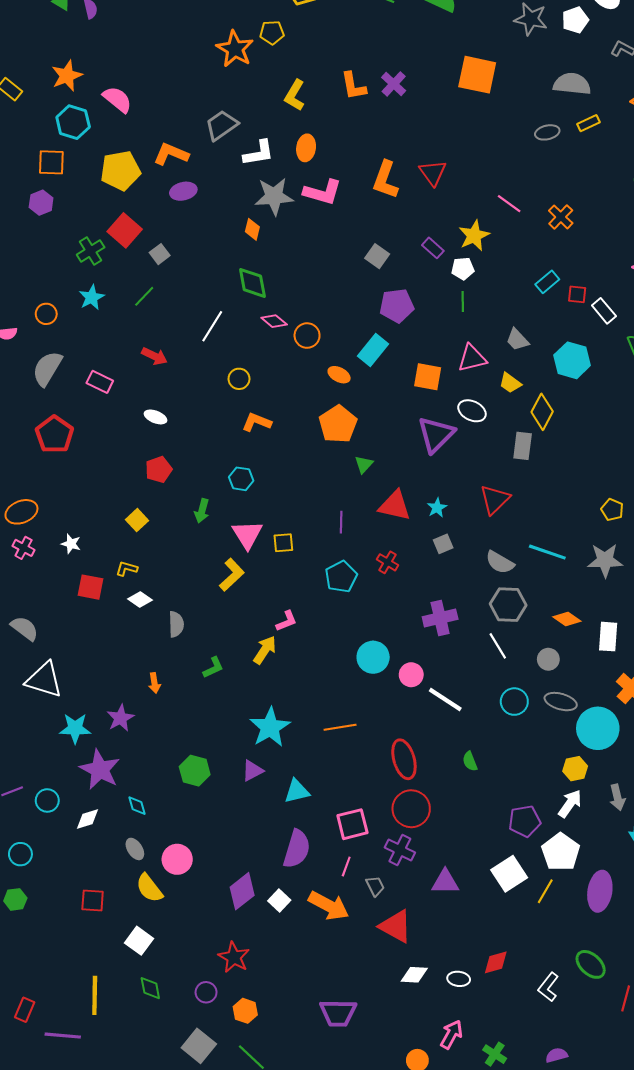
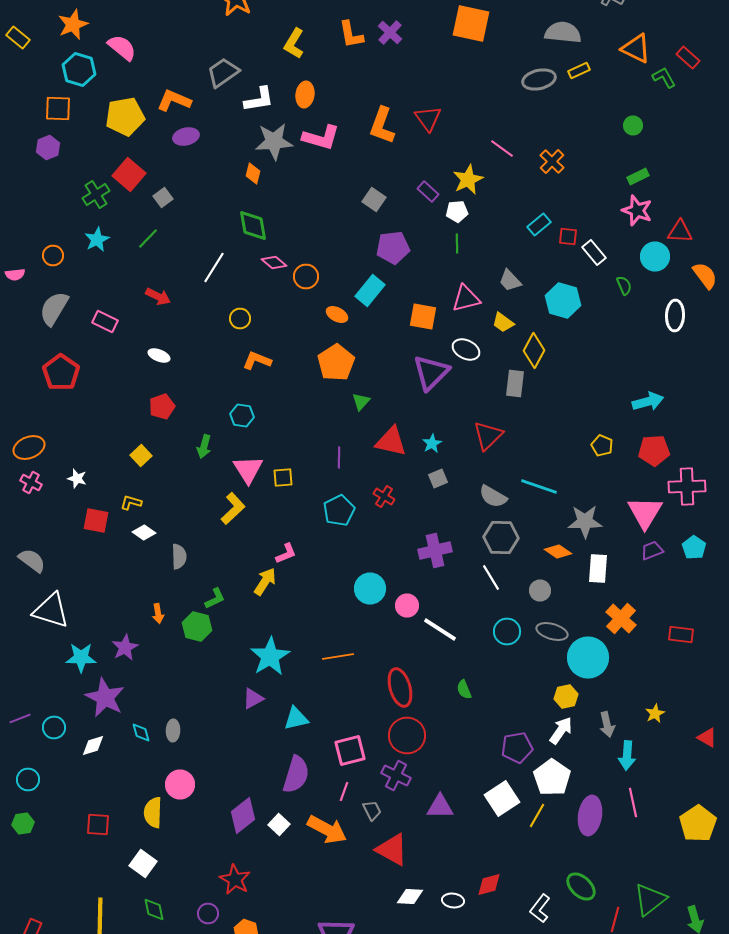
gray ellipse: (547, 132) -> (539, 80), size x1.4
gray star: (605, 560) -> (585, 522), moved
green hexagon: (195, 771) -> (197, 626), moved
gray ellipse: (135, 849) -> (173, 730), moved, turned 35
yellow semicircle: (149, 888) -> (153, 812), turned 40

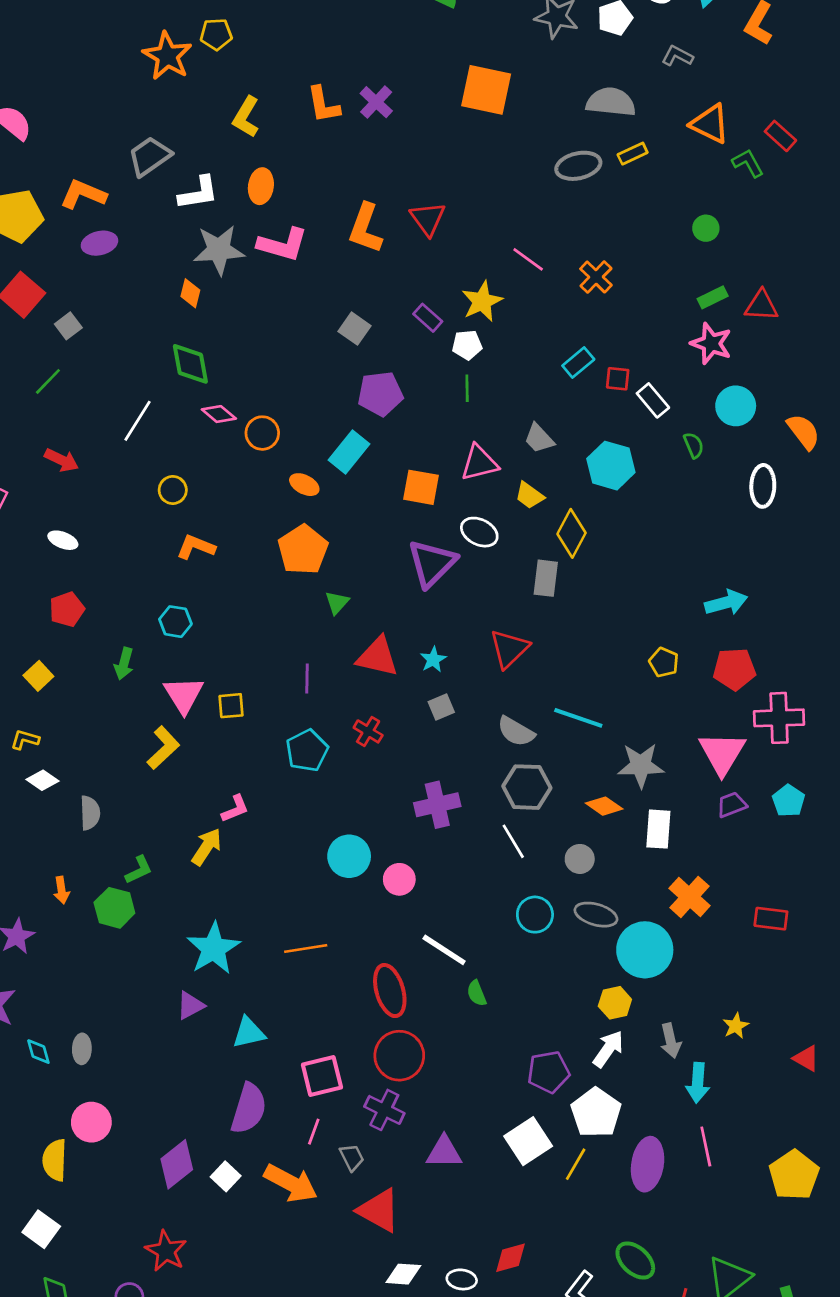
red triangle: (680, 232) -> (761, 306), moved
white line: (440, 630) -> (444, 950), moved

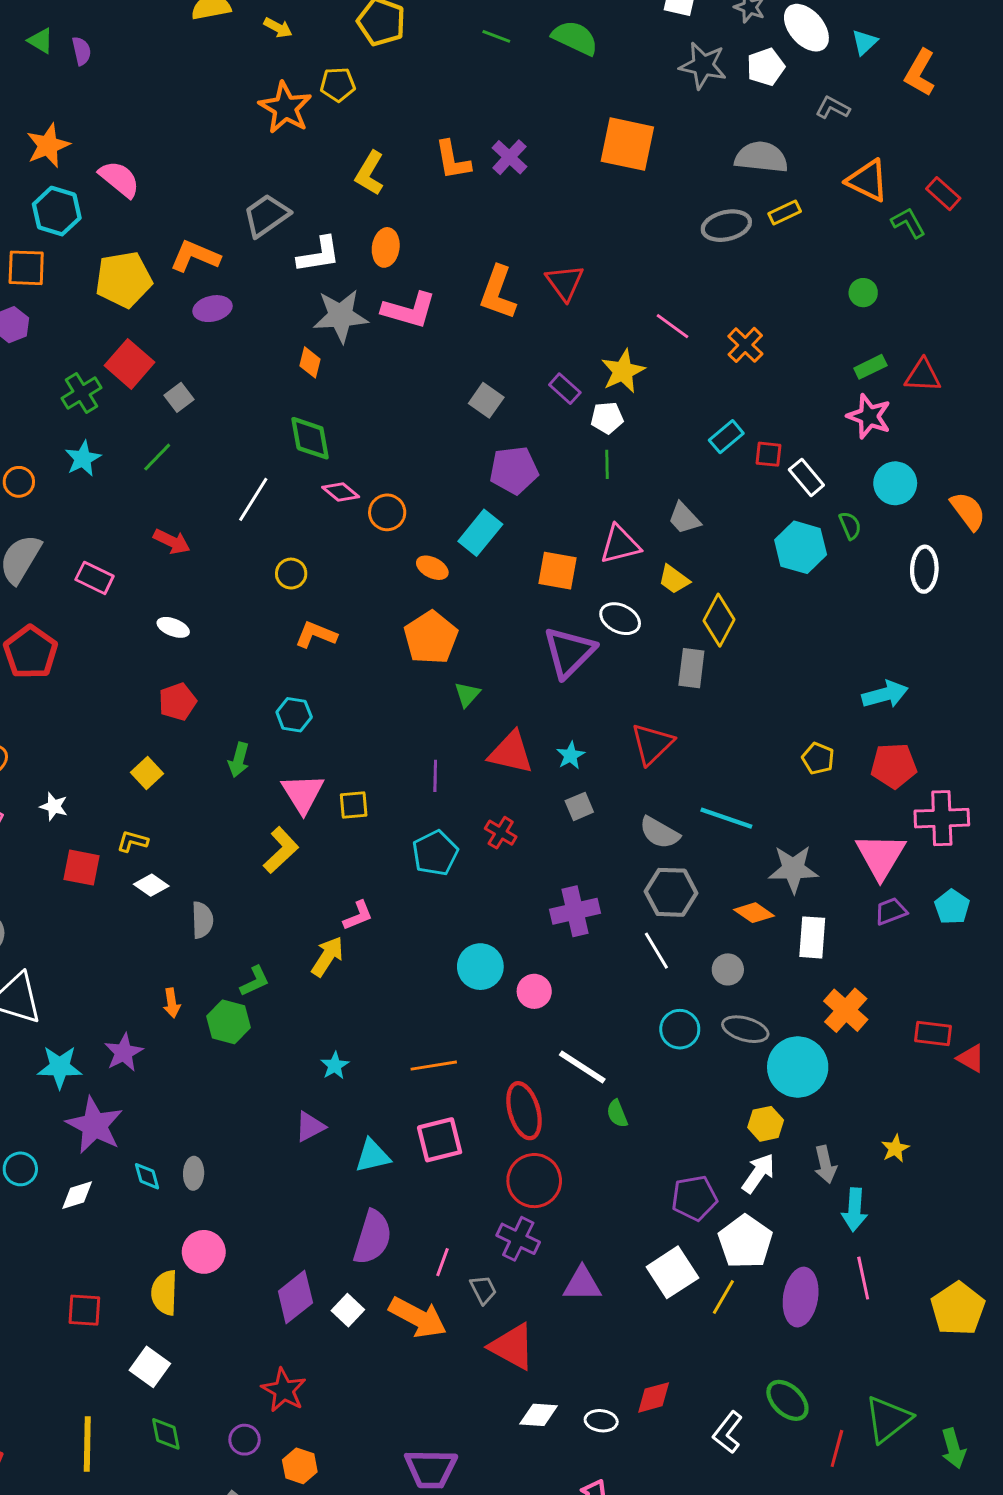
cyan hexagon: (611, 466) -> (801, 547), moved
cyan star: (213, 948) -> (335, 1066), size x0.5
red triangle: (806, 1058) -> (971, 1058), moved
pink square: (322, 1076) -> (440, 1140), moved

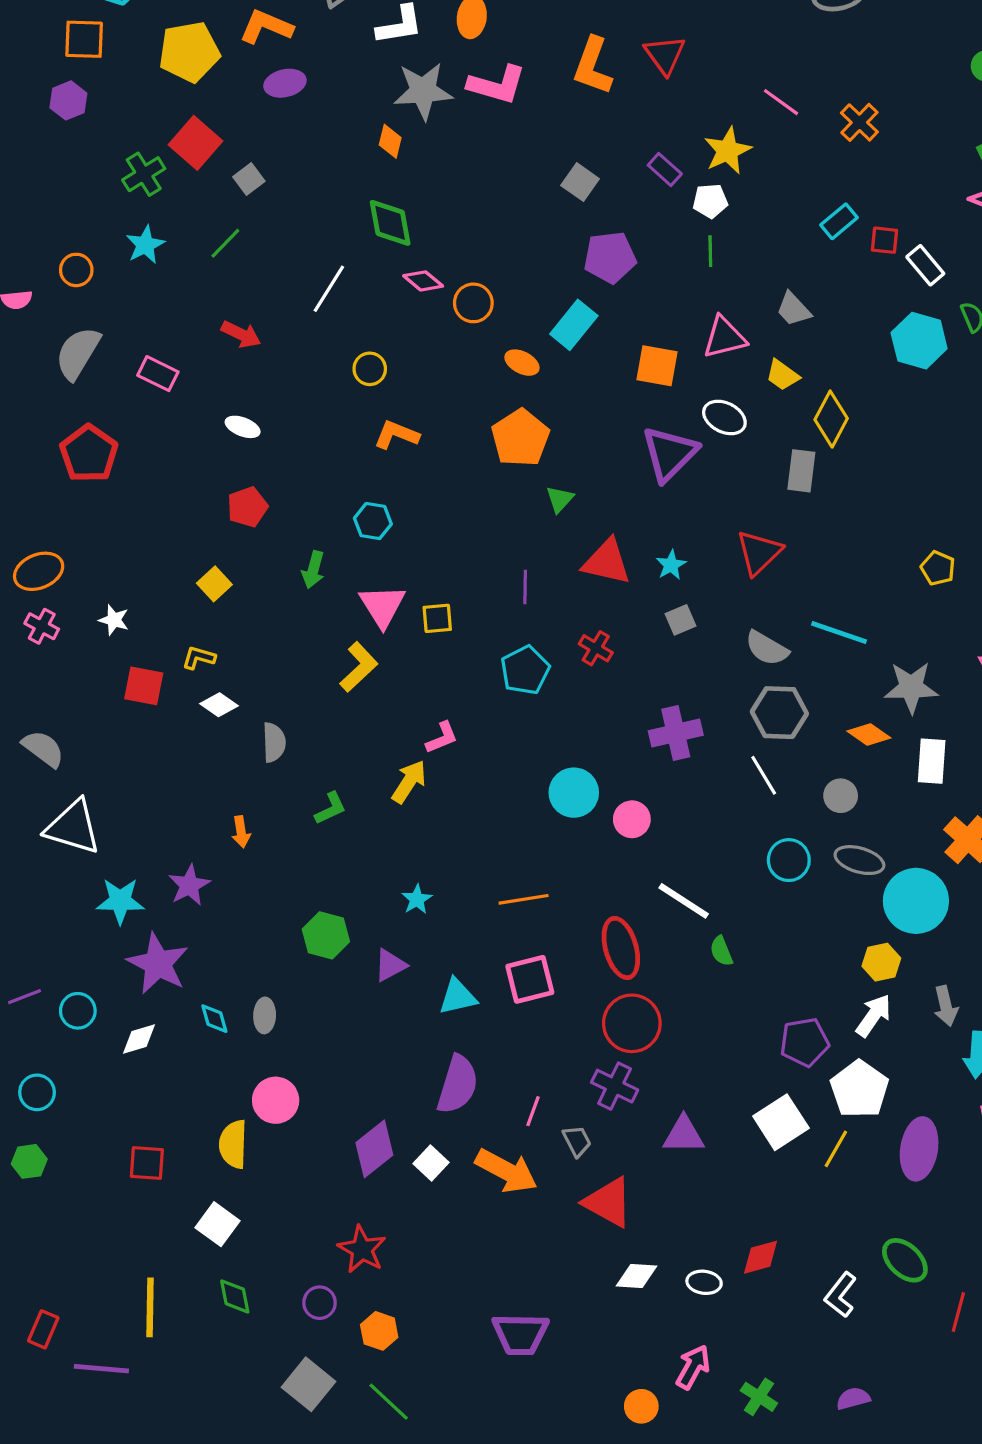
green hexagon: (228, 1022) -> (326, 935), moved

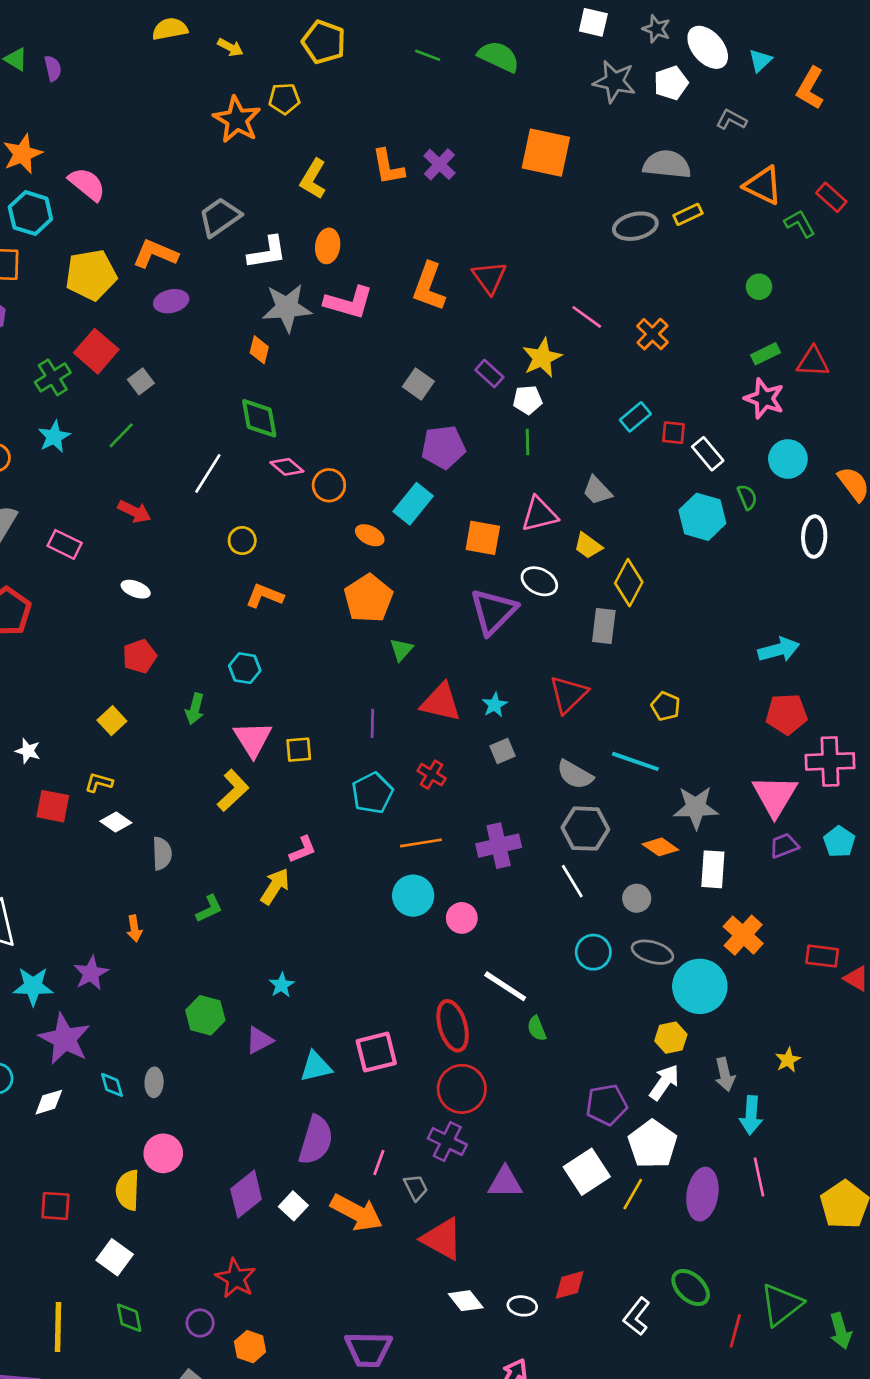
yellow pentagon: (938, 568) -> (666, 706), moved
orange line: (524, 899) -> (421, 843), moved
white diamond: (637, 1276) -> (466, 1301), turned 48

